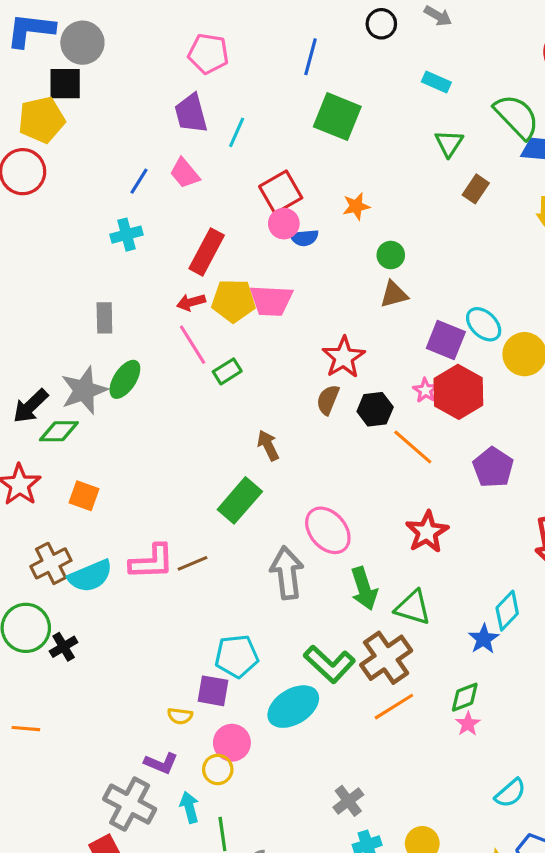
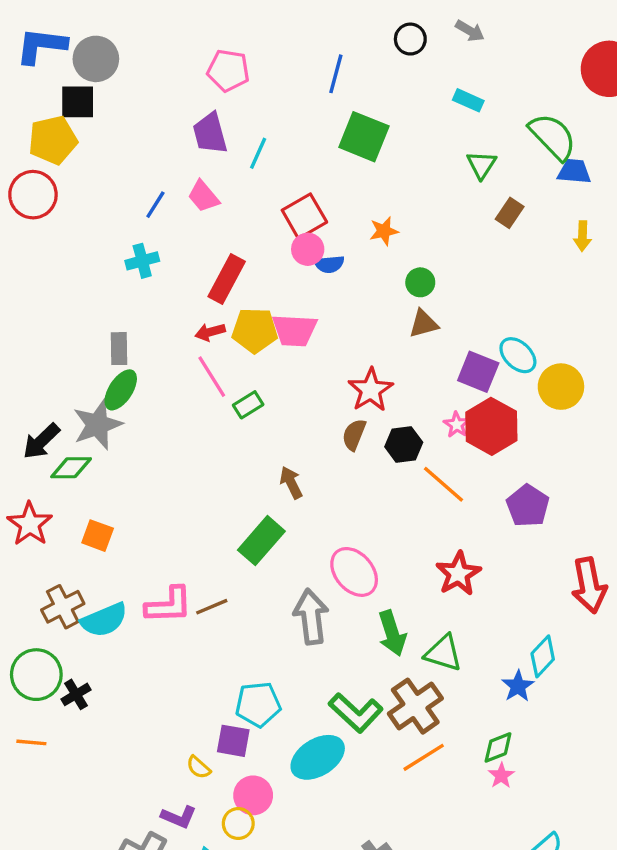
green ellipse: (125, 379) -> (121, 390), moved
yellow semicircle: (180, 716) -> (198, 767), turned 35
orange line: (26, 729) -> (31, 742), moved

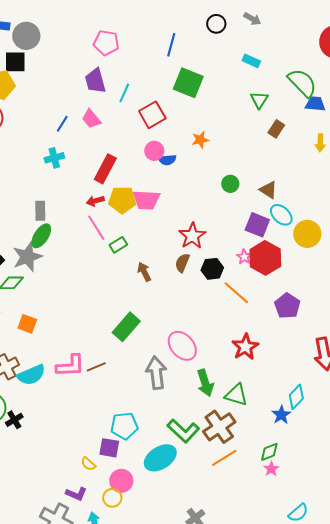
red square: (304, 216) -> (152, 115), moved
green circle: (420, 282) -> (230, 184), moved
brown triangle: (424, 324) -> (268, 190), moved, turned 48
brown arrow: (291, 483) -> (144, 272), moved

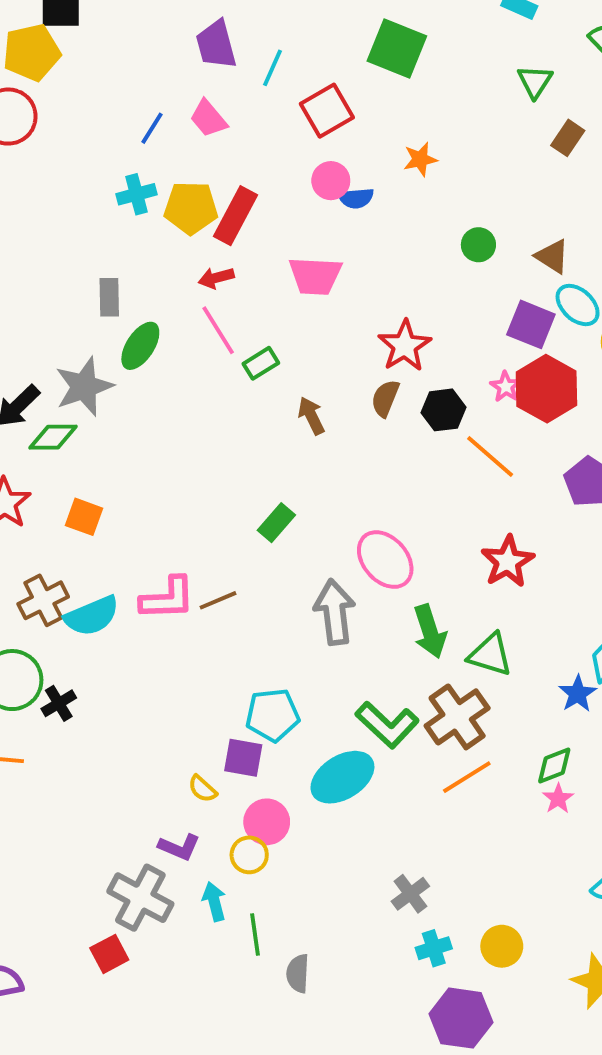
yellow pentagon: (122, 200) -> (191, 208), moved
green ellipse: (41, 236) -> (140, 346), moved
green rectangle: (126, 327) -> (276, 523), size x0.7

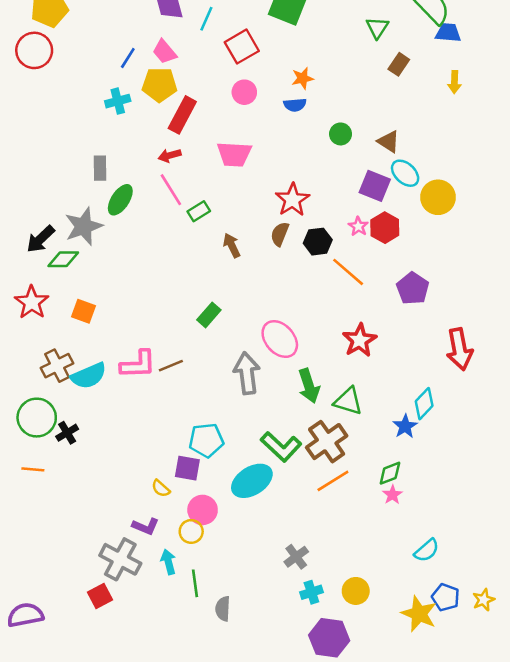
blue semicircle: (356, 198) -> (295, 105), moved
yellow pentagon: (191, 208) -> (160, 85), moved
red hexagon: (546, 389) -> (385, 228), size x0.7

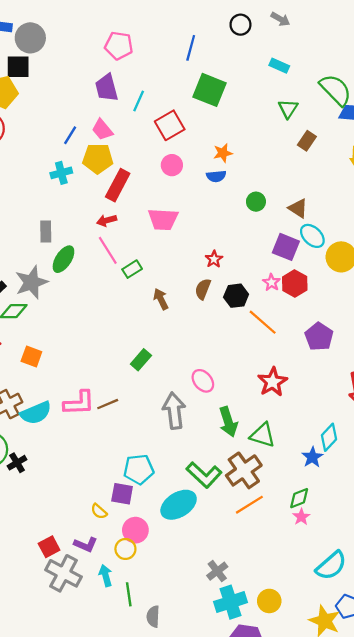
red star: (292, 200) -> (214, 259), size x0.6
pink ellipse: (280, 339) -> (203, 381), size x0.7
cyan semicircle: (427, 550) -> (331, 566), size x1.4
cyan cross: (311, 592) -> (231, 602), size x1.6
red square: (100, 596) -> (49, 547), moved

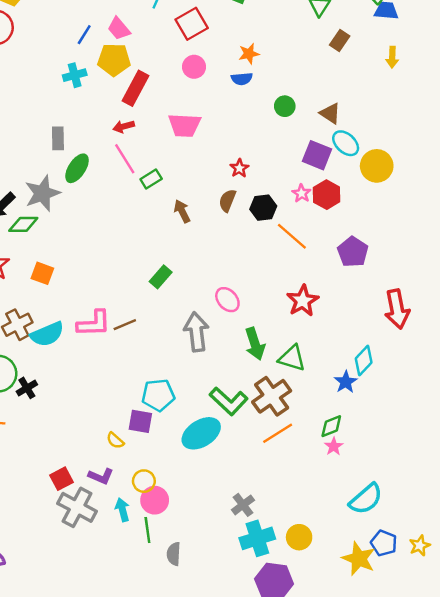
pink circle: (135, 530) -> (155, 500), moved

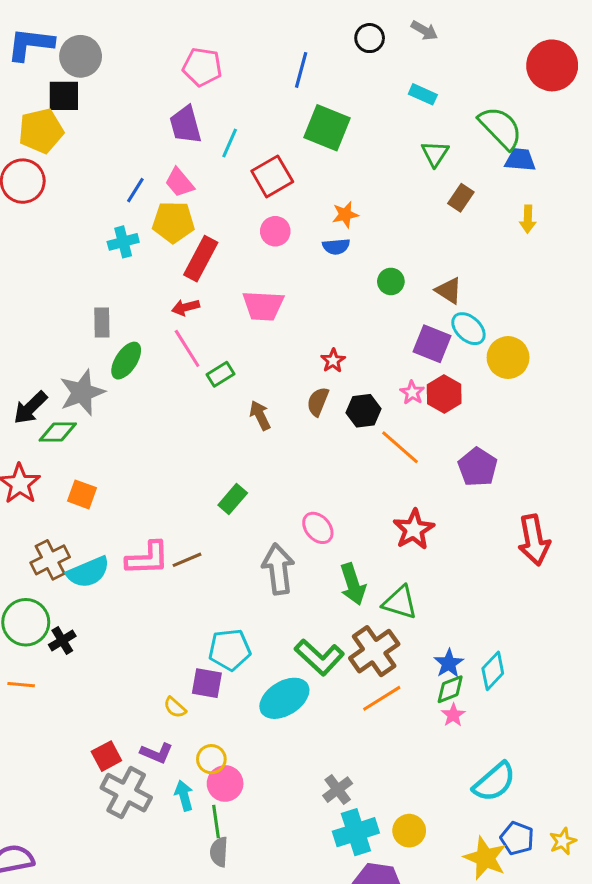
cyan diamond: (364, 360) -> (493, 671), moved
blue star: (346, 382) -> (449, 663), moved
gray semicircle: (174, 554) -> (219, 852), moved

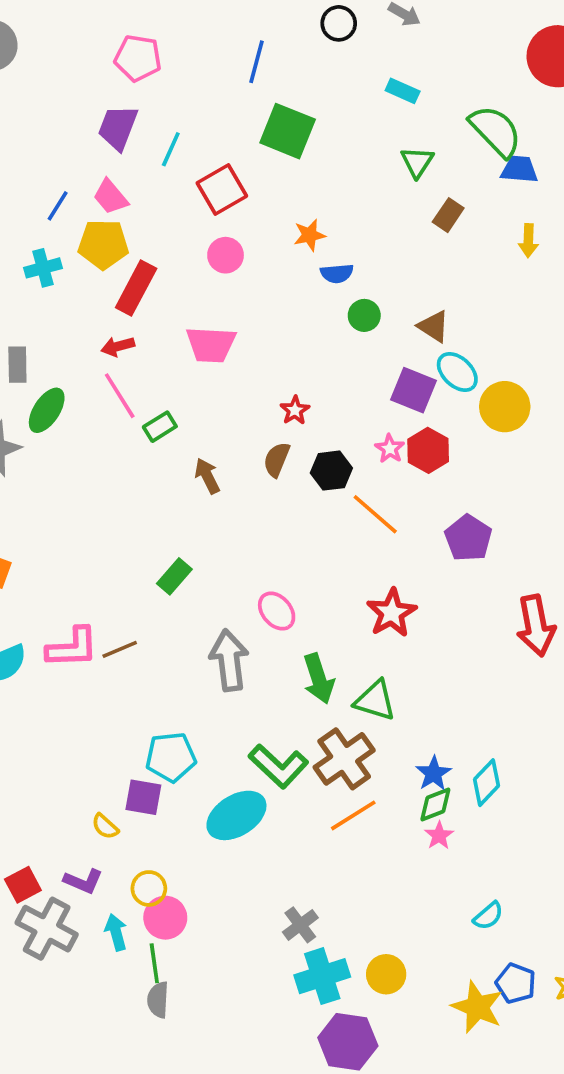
purple trapezoid: (186, 125) -> (118, 127), turned 36
blue semicircle: (336, 246) -> (337, 273), moved
cyan semicircle: (494, 782) -> (488, 916), size x0.6

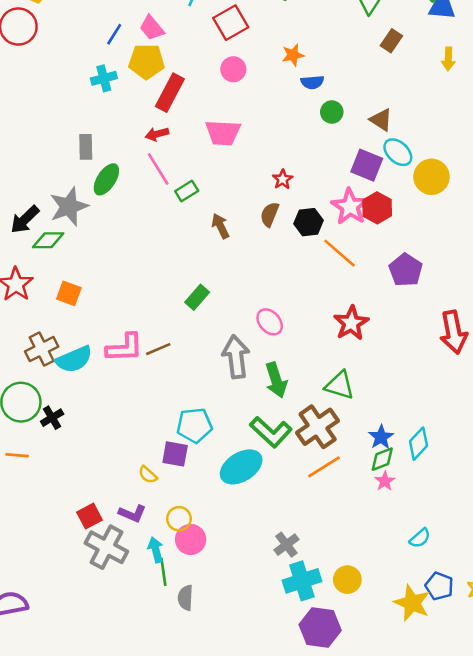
pink star: (390, 449) -> (350, 207), size x1.8
green arrow: (319, 679) -> (276, 380), moved
green line: (154, 963) -> (163, 572), moved

